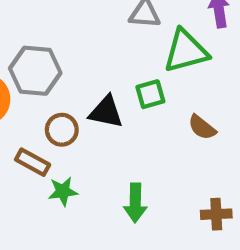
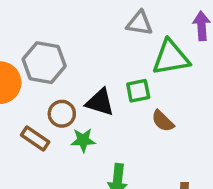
brown semicircle: (202, 127) -> (163, 121), moved
green star: (63, 191) -> (83, 140), moved

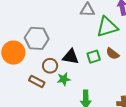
green square: (138, 91) -> (94, 57), moved
brown semicircle: (163, 121) -> (113, 54), moved

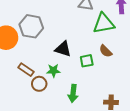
green square: (94, 57) -> (87, 61), moved
brown circle: (50, 66) -> (39, 84), moved

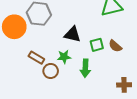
brown semicircle: (106, 51) -> (115, 46), moved
green arrow: (73, 93) -> (85, 68), moved

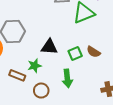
green star: (64, 57) -> (34, 66), moved
brown circle: (51, 71) -> (41, 91), moved

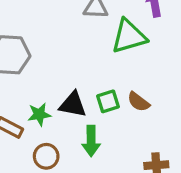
black triangle: (49, 47) -> (73, 105), moved

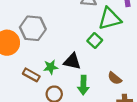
green square: (108, 101) -> (95, 41), moved, turned -32
brown semicircle: (138, 102) -> (115, 78), moved

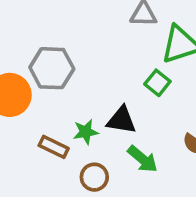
green arrow: (83, 85) -> (143, 159), turned -48

